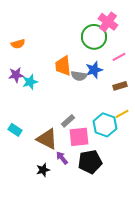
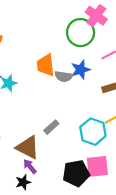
pink square: (79, 137) -> (97, 166), moved
purple arrow: (62, 158) -> (30, 166), moved

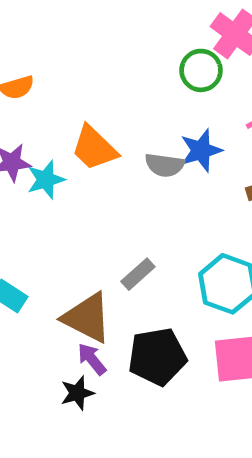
green circle: (81, 33) -> (201, 70), size x0.7
orange trapezoid: (46, 65) -> (94, 148), moved, turned -40
black pentagon: (76, 173) -> (157, 357), moved

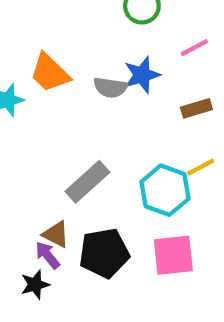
gray rectangle: (138, 274) -> (87, 182), size x1.5
brown triangle: (87, 318) -> (56, 234), moved, size x0.6

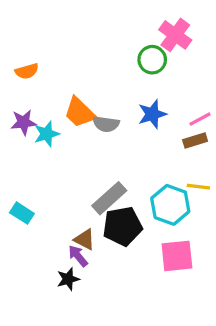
pink line: (194, 48) -> (200, 119), moved
gray semicircle: (110, 87) -> (106, 124), moved
yellow line: (201, 167) -> (198, 187), turned 35
black pentagon: (104, 253) -> (122, 226), moved

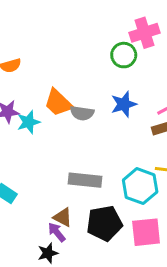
pink cross: (175, 35) -> (145, 33), turned 36
gray rectangle: (109, 198) -> (85, 180), turned 48
black pentagon: (122, 226) -> (104, 223), moved

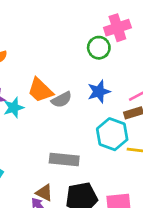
gray semicircle: (82, 113) -> (62, 100), turned -36
cyan hexagon: (140, 186) -> (112, 134), moved

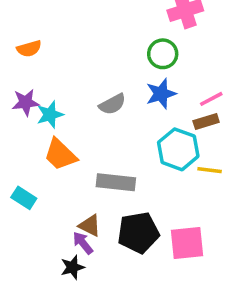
green circle: (99, 48) -> (163, 54), moved
orange trapezoid: (40, 90) -> (60, 154), moved

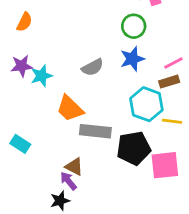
orange semicircle: (29, 49) -> (24, 22), turned -48
orange trapezoid: (60, 154) -> (70, 108), moved
black pentagon: (138, 233) -> (134, 148), moved
pink square: (187, 243) -> (165, 165), moved

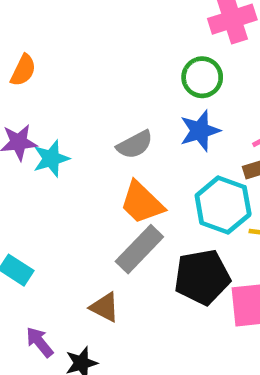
orange trapezoid: (70, 108) -> (142, 203), moved
gray rectangle: (95, 131) -> (139, 249), turned -52
purple arrow: (68, 181) -> (40, 342), moved

